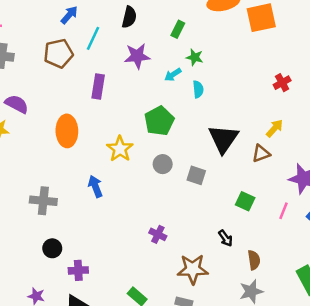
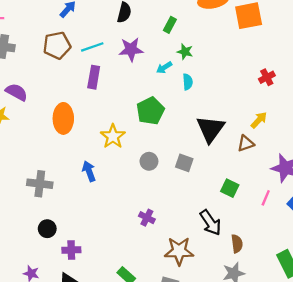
cyan line: (93, 38) -> (92, 47), moved, turned 45
gray circle: (163, 164) -> (149, 161), moved
black arrow: (225, 238) -> (210, 223), size x1.6

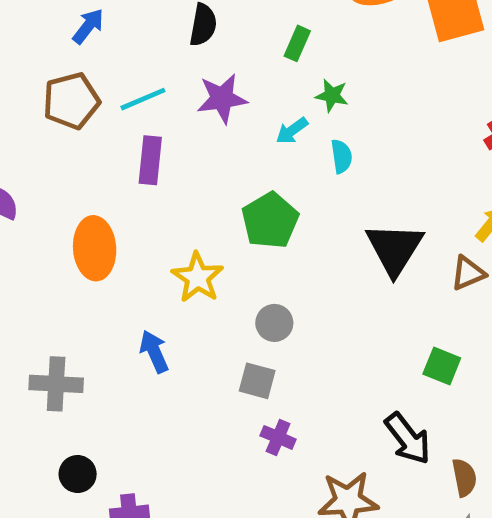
gray square: (184, 163) -> (257, 381), moved

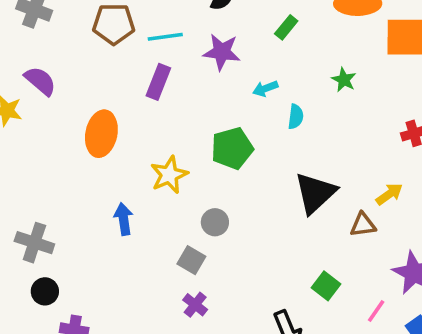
green star: (332, 96) -> (344, 80), moved
gray cross: (56, 384) -> (34, 243), moved

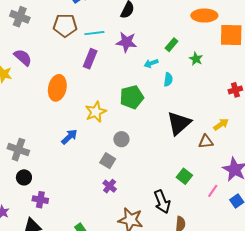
green rectangle: (286, 27) -> (172, 45), moved
blue arrow: (124, 219) -> (69, 137), turned 54

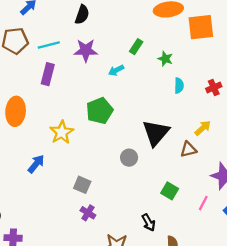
cyan semicircle: (168, 80) -> (179, 86), moved
gray circle: (121, 139) -> (129, 158), moved
black arrow: (162, 202) -> (149, 222), size x0.7

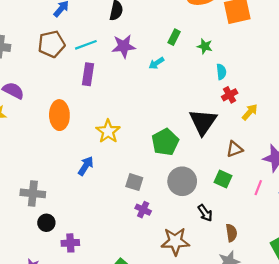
red cross: (214, 88) -> (230, 95), moved
green pentagon: (100, 111) -> (165, 142), moved
brown triangle: (188, 149) -> (235, 149), moved
gray circle: (129, 158) -> (182, 181), moved, size x1.6

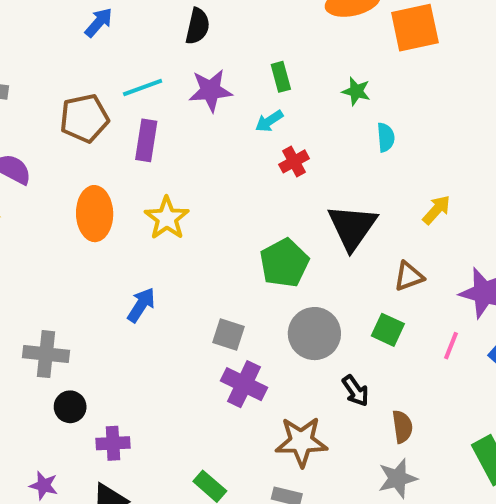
green rectangle: (174, 37) -> (281, 77), moved, turned -42
brown pentagon: (51, 44) -> (84, 118), moved
red cross: (230, 95) -> (294, 161), moved
yellow star: (108, 131) -> (167, 218), moved
purple cross: (143, 210) -> (244, 384), size x1.5

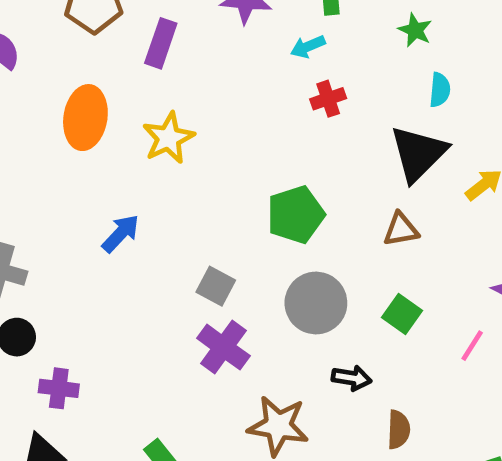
black triangle: (352, 227) -> (418, 153), moved
brown triangle: (409, 276) -> (401, 229), moved
black arrow: (355, 391) -> (352, 378), turned -56

